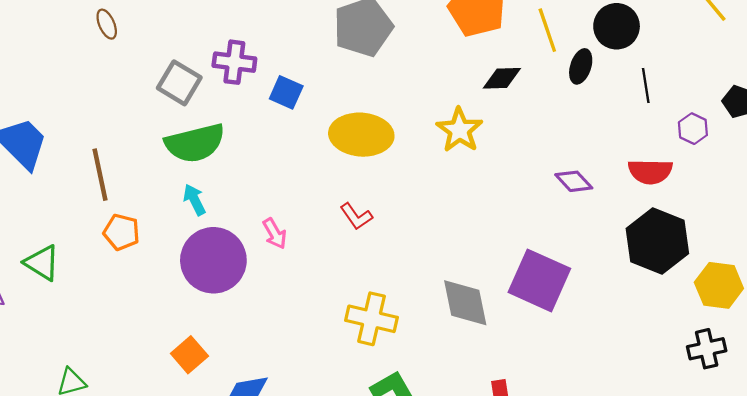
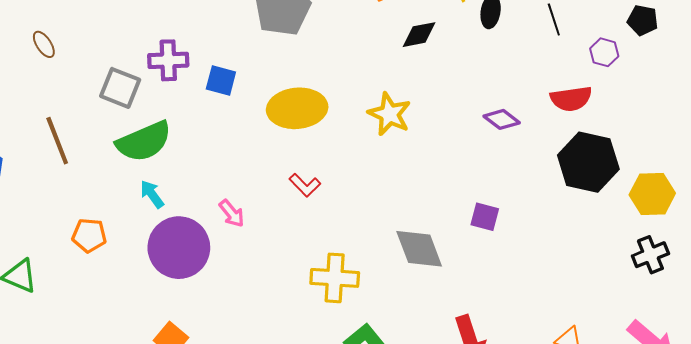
yellow star: (459, 130) -> (389, 114), moved
brown line: (100, 175) -> (57, 141), moved
purple square: (539, 280) -> (485, 217), size x0.5

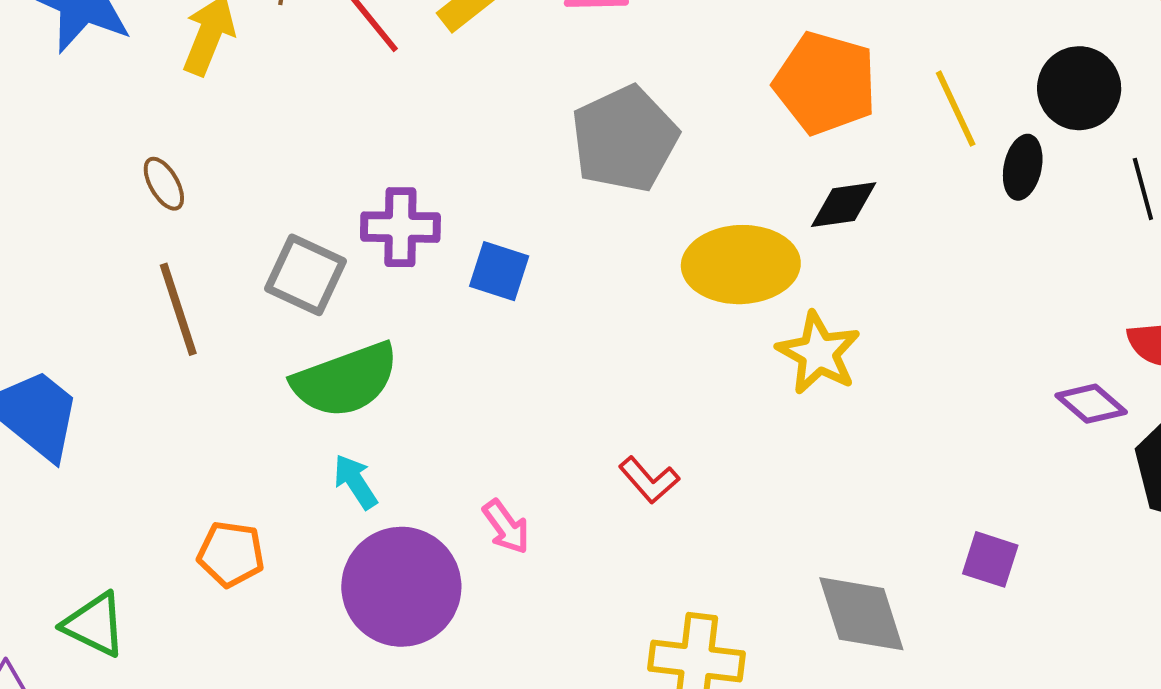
black diamond: (419, 35) -> (844, 205), moved
yellow ellipse: (297, 108) -> (741, 265), moved
purple diamond: (502, 119) -> (1091, 404), moved
brown line: (57, 141) -> (178, 309), moved

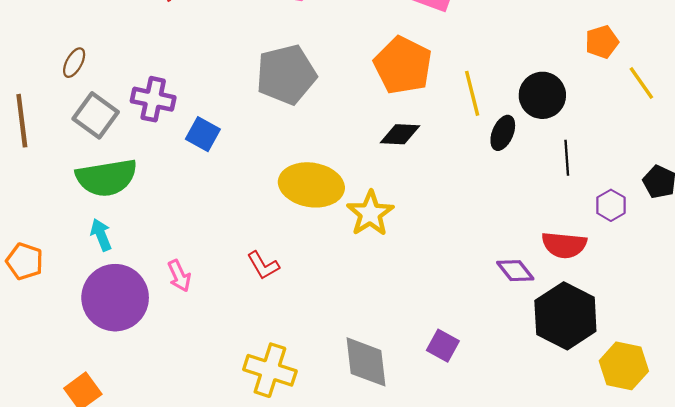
brown ellipse: (164, 184) -> (74, 63), moved, turned 48
yellow ellipse: (741, 265) -> (311, 185), moved

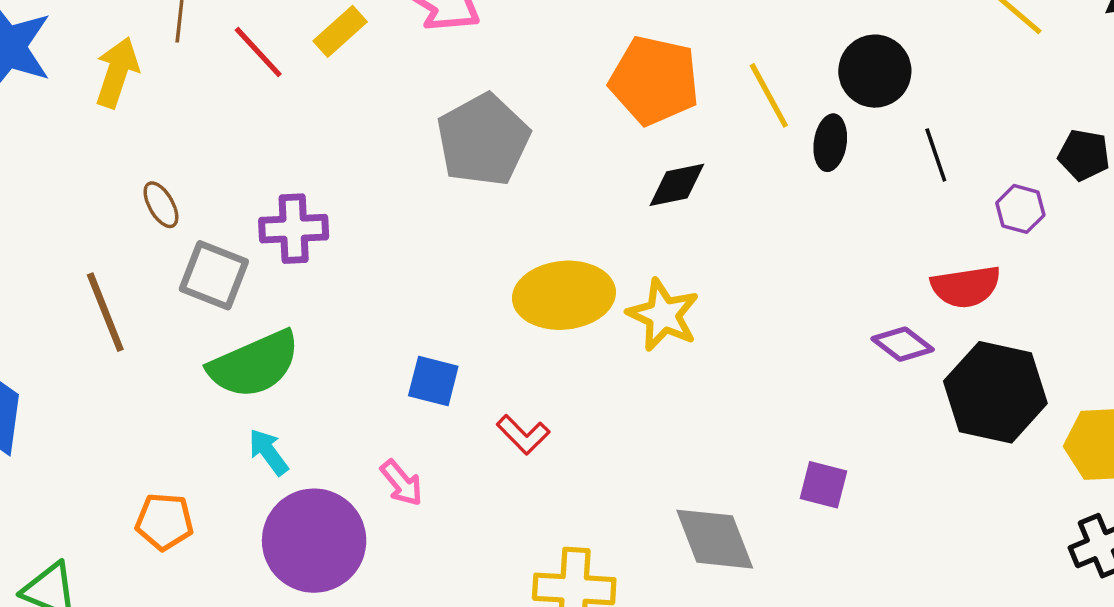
brown ellipse: (74, 63) -> (161, 205), turned -44
blue square: (203, 134) -> (433, 381), moved

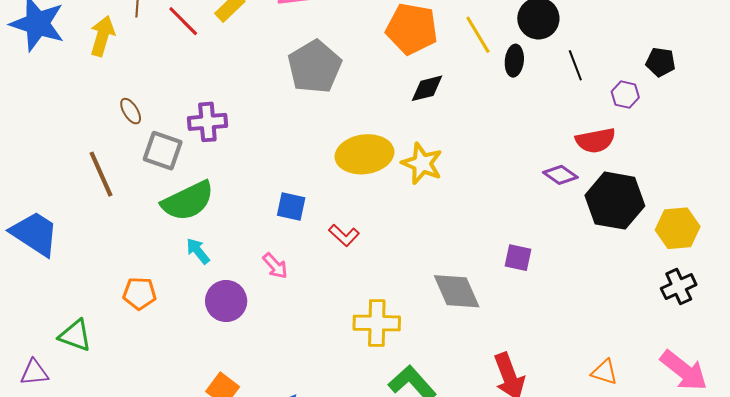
purple circle: (314, 541) -> (226, 301), size x0.7

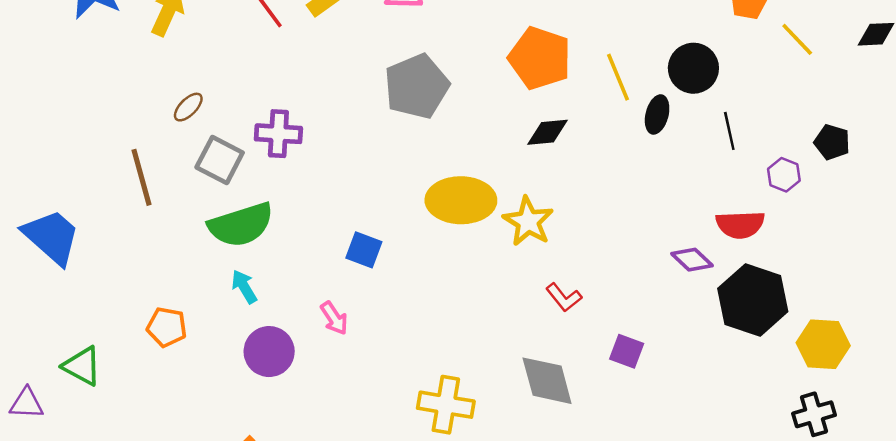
brown ellipse: (131, 111) -> (188, 107), turned 68
red L-shape: (344, 235) -> (564, 297), moved

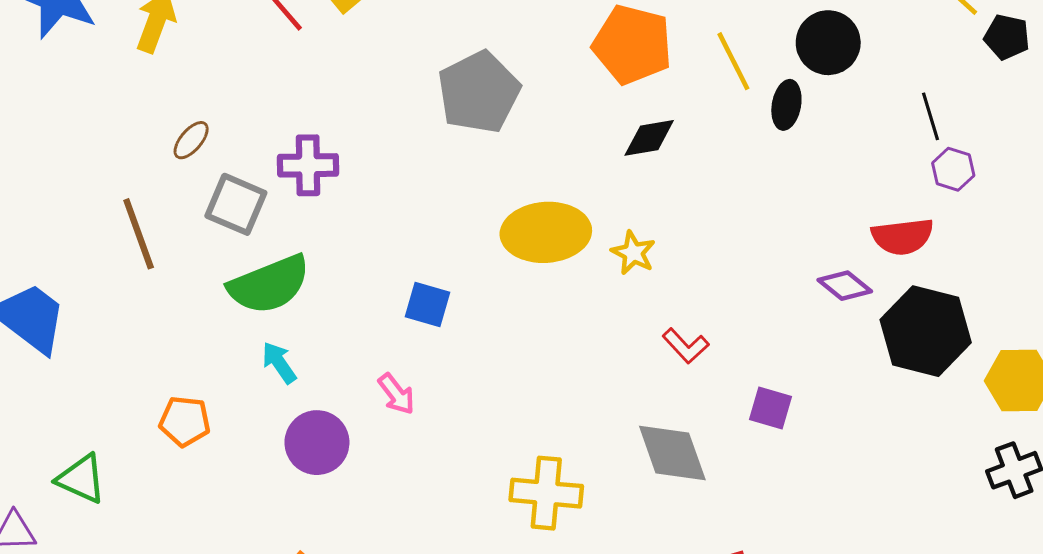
black line: (729, 131) -> (931, 116), moved
black pentagon: (832, 142) -> (1007, 37), moved
yellow star: (528, 221) -> (633, 253), size x0.7

